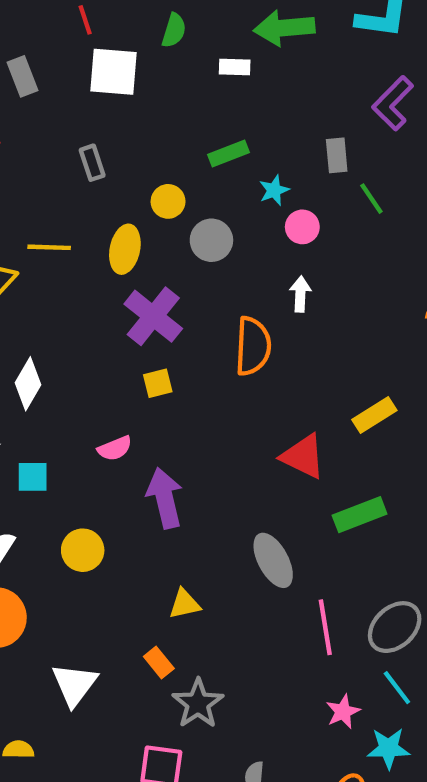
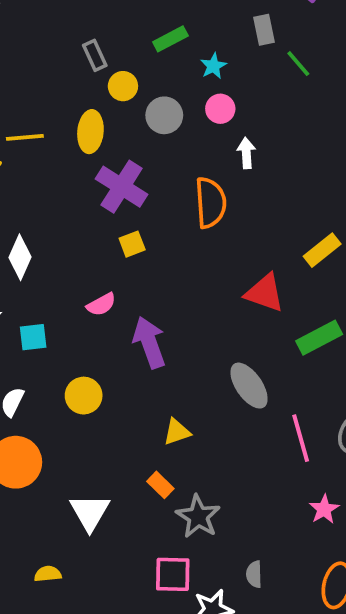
gray rectangle: (92, 163) -> (95, 55), moved
pink circle: (302, 227) -> (220, 109), moved

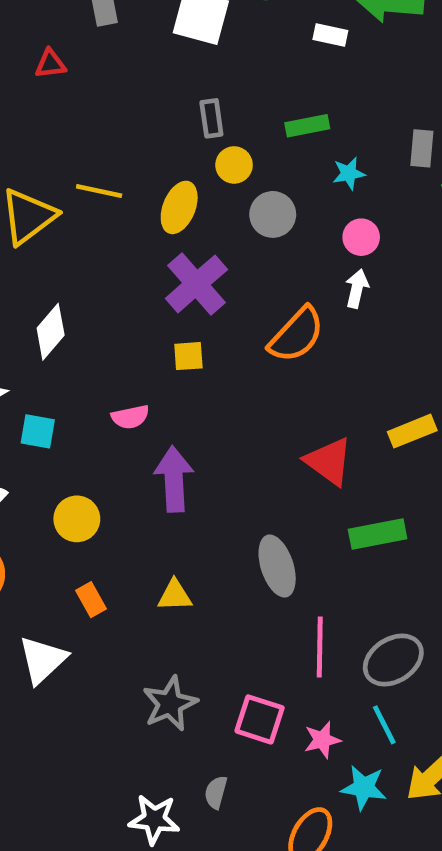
pink circle: (220, 109) -> (361, 237), moved
orange semicircle: (210, 203) -> (297, 335), turned 30
orange rectangle: (160, 485) -> (91, 600), moved
pink square: (173, 574) -> (260, 719), moved

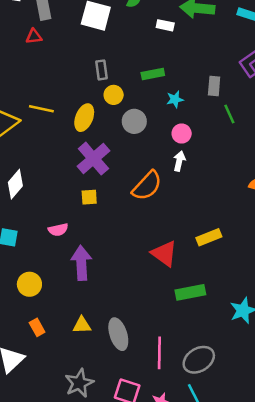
red triangle: (50, 64) -> (34, 36), moved
gray ellipse: (277, 566) -> (118, 334), moved

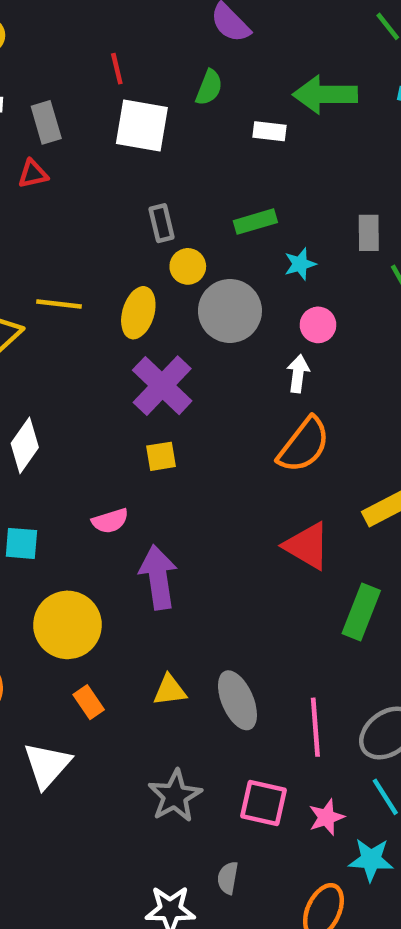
gray circle: (134, 121) -> (230, 311), size x1.4
white arrow: (179, 161) -> (298, 374), moved
orange semicircle: (147, 186) -> (304, 445), moved
yellow circle: (29, 284) -> (67, 625), size x1.5
green rectangle: (190, 292) -> (361, 612), turned -52

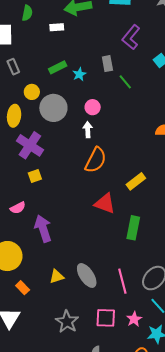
gray rectangle: (162, 223) -> (13, 67), moved
cyan star: (300, 264) -> (79, 74), moved

